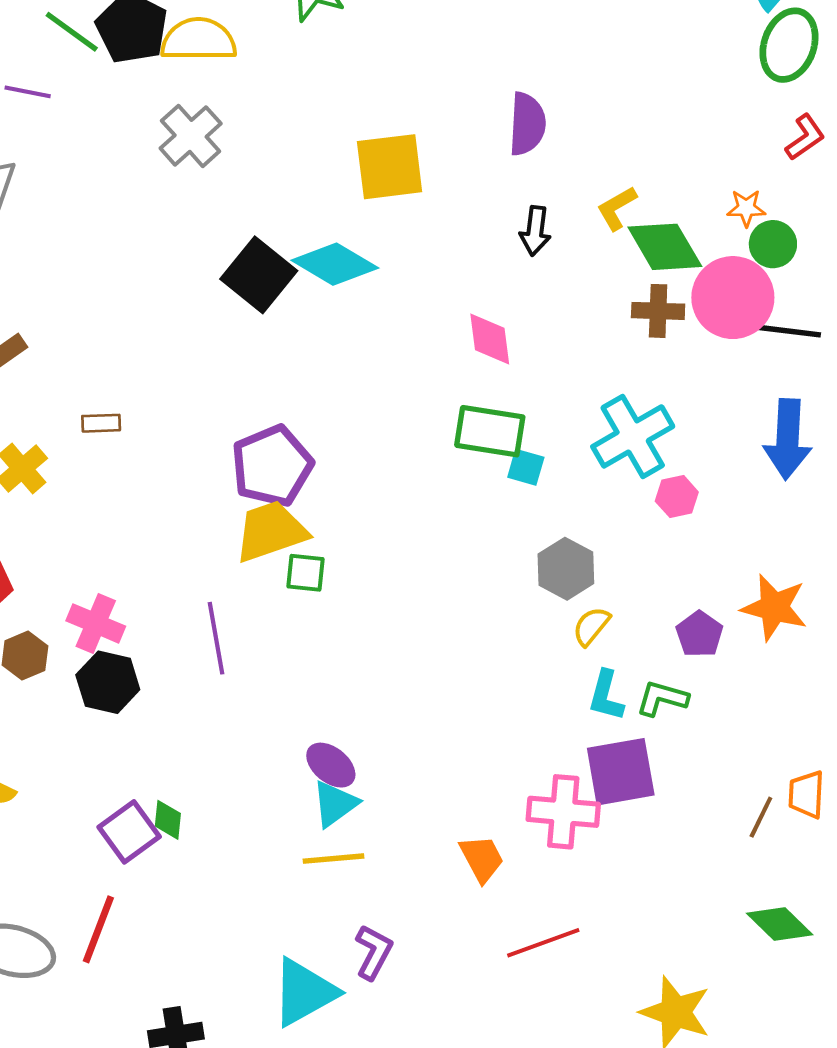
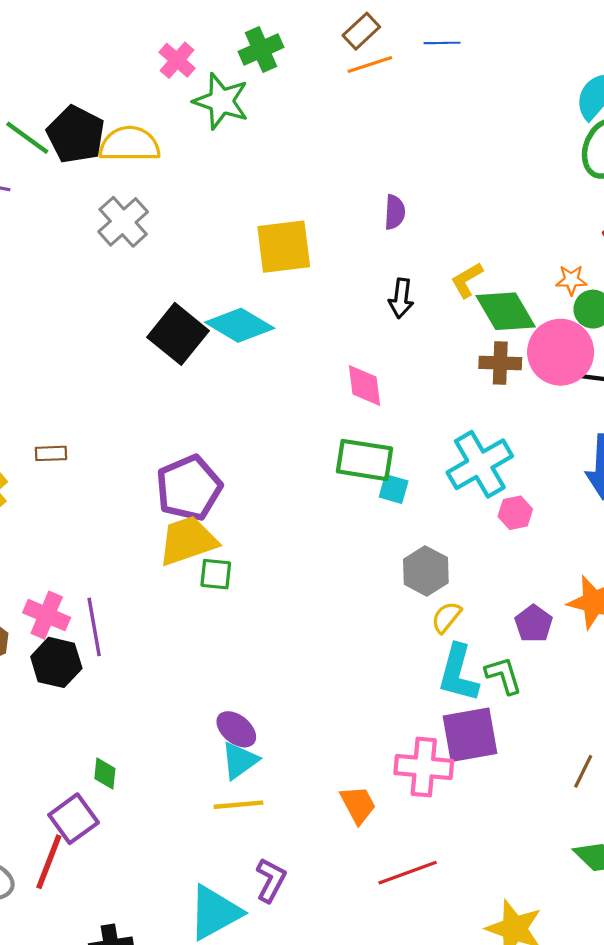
purple semicircle: (527, 124) -> (395, 212), size x0.7
purple line: (216, 638) -> (94, 627), moved
cyan L-shape: (606, 696) -> (458, 673), size x1.4
green L-shape: (662, 698) -> (503, 675), turned 57
purple square: (129, 832) -> (74, 819), moved

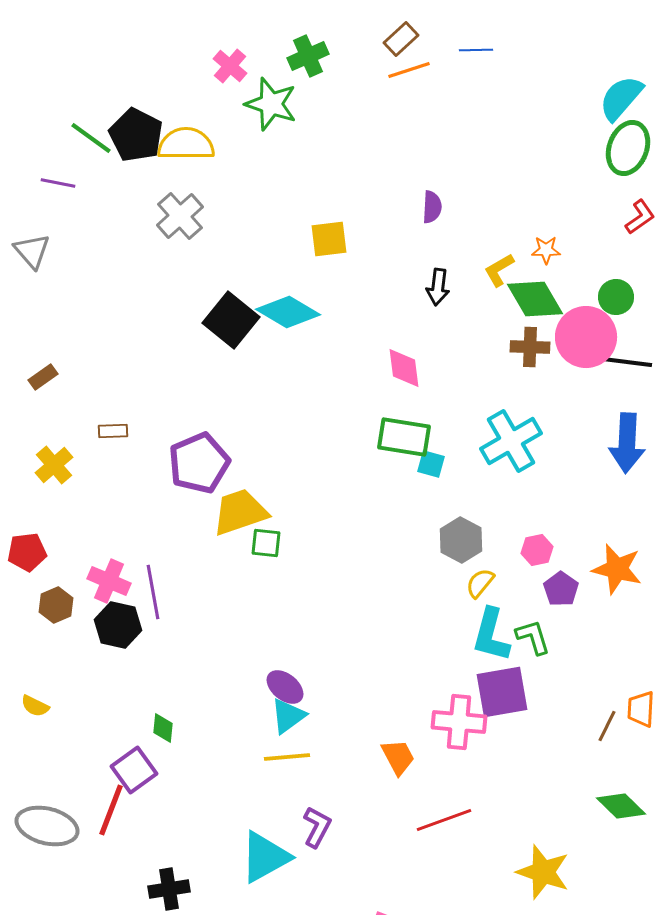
yellow square: (284, 247) -> (329, 239), size x0.7
orange star: (571, 280) -> (546, 250), moved
purple pentagon: (189, 488) -> (199, 463), moved
pink hexagon: (515, 513) -> (537, 550), moved

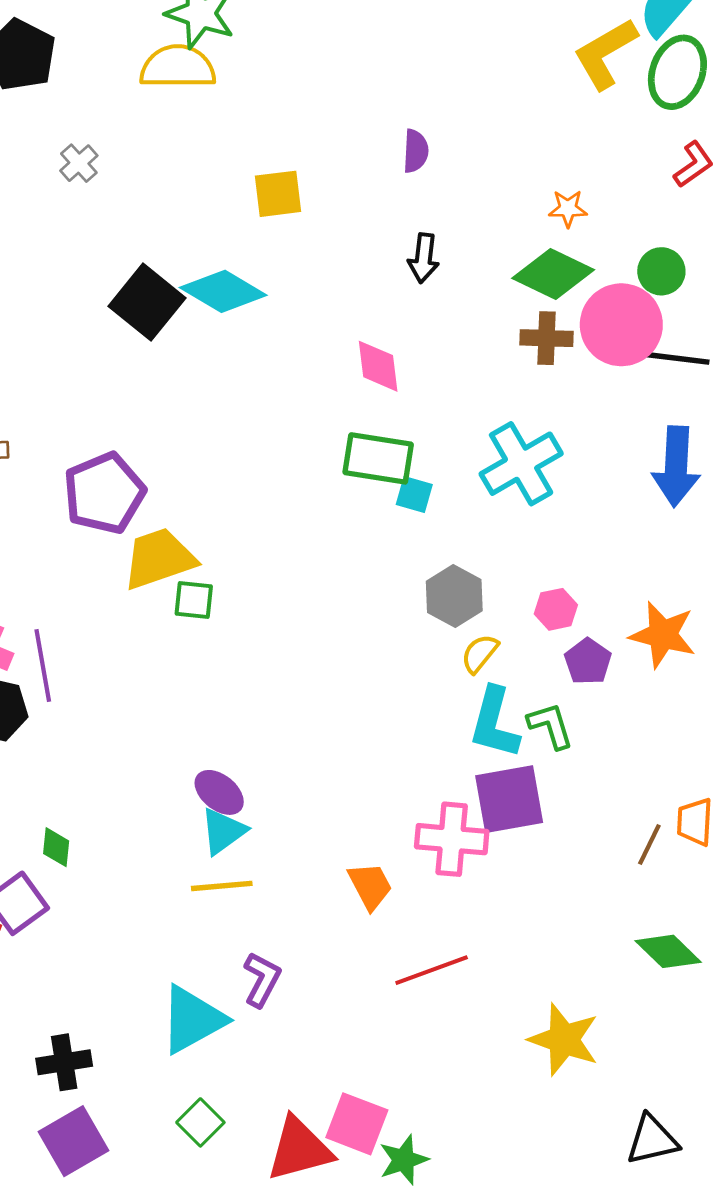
yellow semicircle: (186, 144) -> (178, 67), moved
gray cross: (180, 216) -> (79, 163), size x0.6
yellow L-shape: (499, 270) -> (605, 54), moved, size x1.6
green diamond: (535, 299) -> (553, 274), turned -34

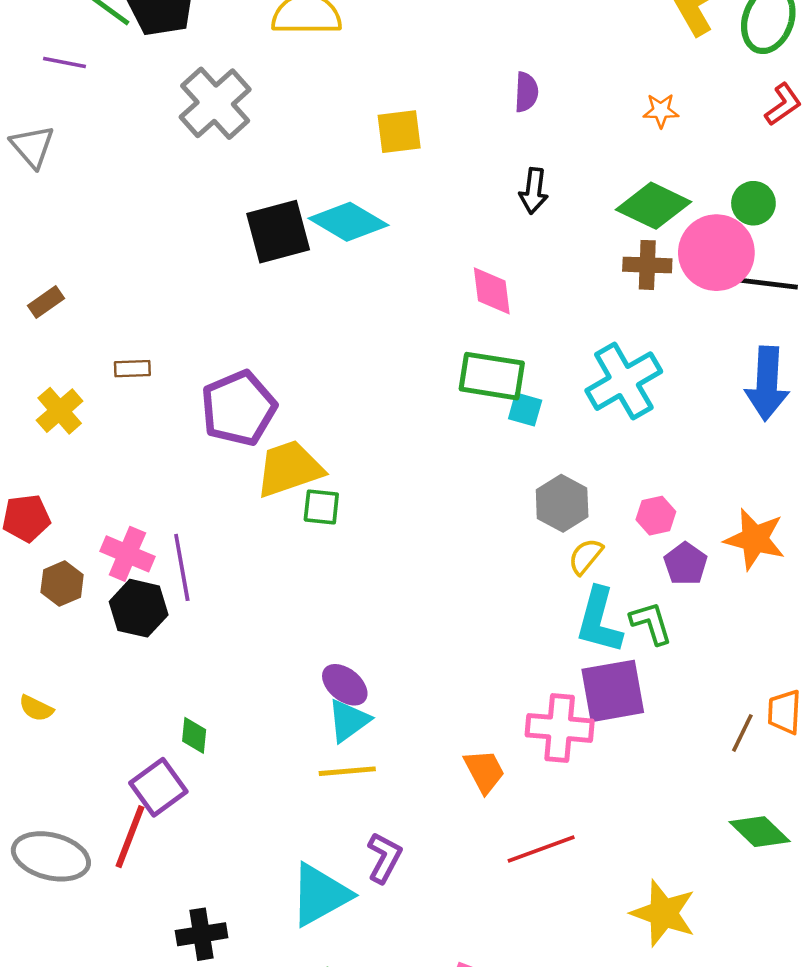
gray cross: (79, 163) -> (215, 103), size x2.0
orange star: (568, 209) -> (661, 111), moved
black square: (147, 302) -> (278, 232), turned 36

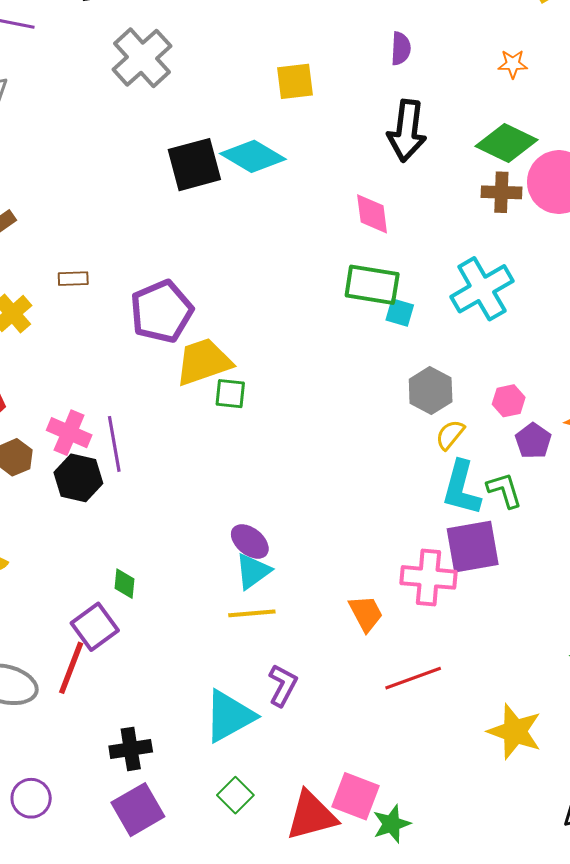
black arrow: (534, 191) -> (407, 131), size x1.6

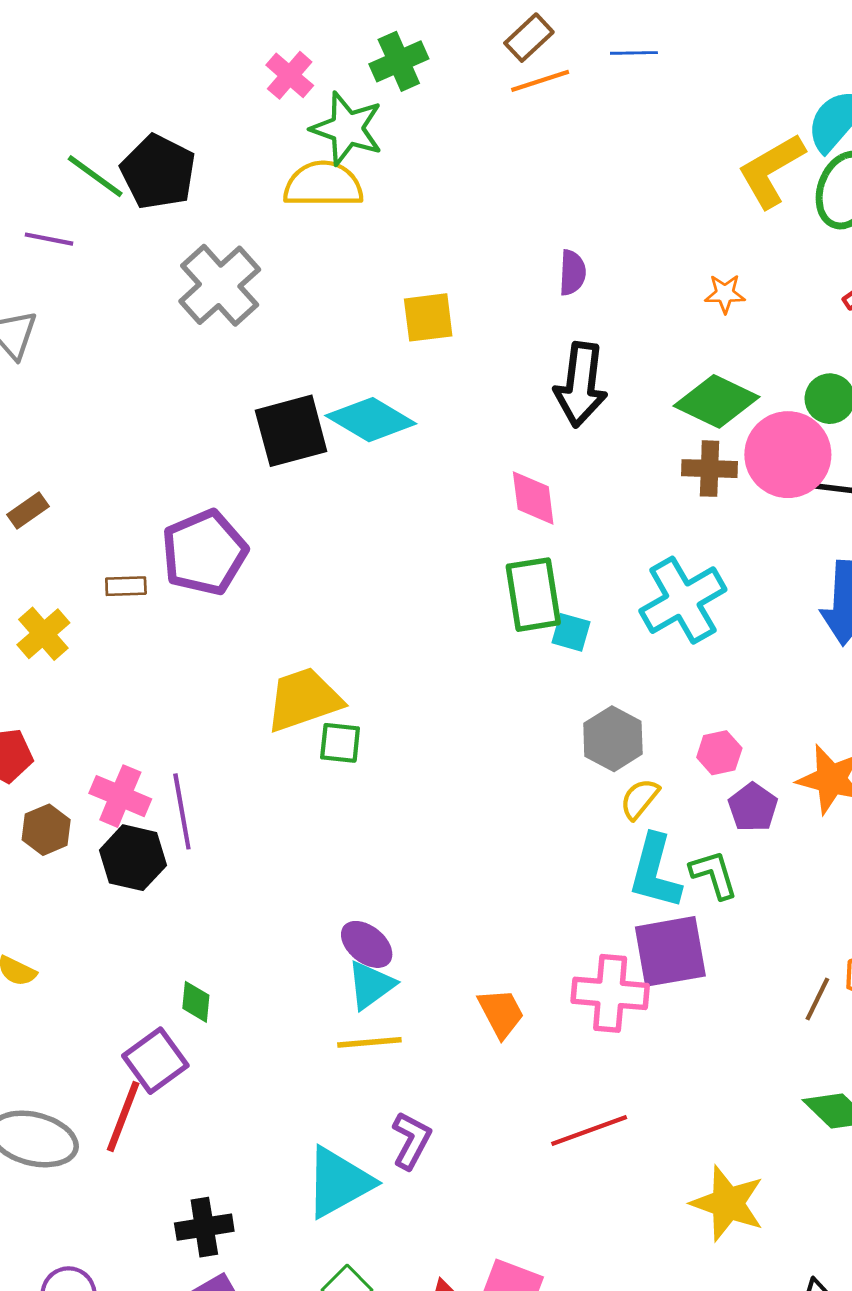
green rectangle: (372, 285) -> (533, 595), turned 72
purple pentagon: (161, 311) -> (204, 553), moved
orange trapezoid: (366, 613) -> (501, 1013), moved

